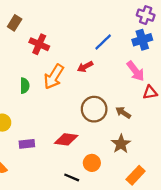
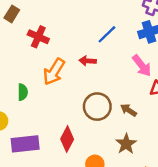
red arrow: (85, 67) -> (88, 61), turned 32
green semicircle: (25, 86) -> (23, 92), moved
red diamond: (66, 139) -> (67, 139), turned -70
purple rectangle: (27, 144) -> (25, 144), size x1.6

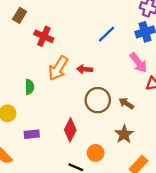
red arrow: (88, 61) -> (85, 69), moved
purple rectangle: (25, 144) -> (32, 134), size x0.6

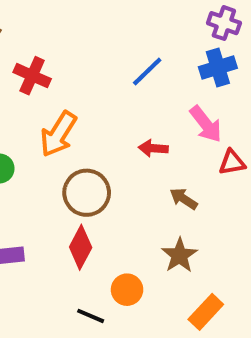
red arrow: (85, 69) -> (153, 148), moved
brown circle: (98, 100) -> (87, 193), moved

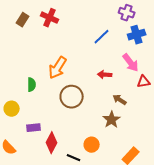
purple cross: (224, 23) -> (127, 13), moved
red cross: (32, 76) -> (50, 18), moved
red diamond: (81, 247) -> (52, 143), moved
brown star: (180, 255) -> (112, 120), moved

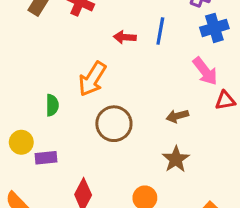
blue line: (102, 37) -> (160, 31), turned -36
red arrow: (105, 75) -> (125, 37), moved
brown arrow: (120, 100) -> (177, 116), moved, turned -48
purple rectangle: (34, 128) -> (46, 158), moved

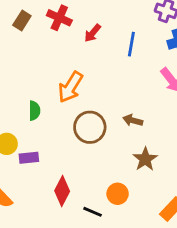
red arrow: (125, 37) -> (93, 33), moved, turned -54
brown arrow: (177, 116) -> (133, 120), moved, turned 30

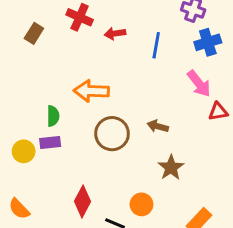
brown rectangle: (22, 21) -> (34, 33), moved
red arrow: (93, 33) -> (115, 33), turned 42
orange arrow: (70, 87) -> (91, 91), turned 60
purple rectangle: (29, 158) -> (50, 143), moved

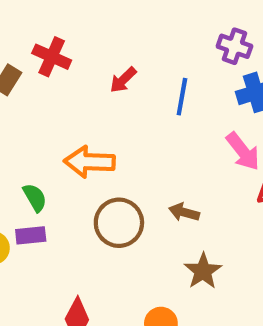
red cross: (80, 17) -> (52, 57), moved
red arrow: (115, 33) -> (123, 80), turned -36
green semicircle: (53, 116) -> (35, 198), turned -30

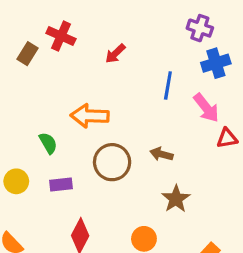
blue line: (182, 97) -> (168, 86), moved
purple rectangle: (31, 235) -> (61, 185), moved

